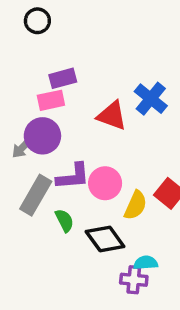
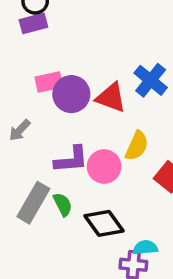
purple rectangle: (63, 78) -> (33, 23), moved
purple circle: (42, 136) -> (71, 94), moved
gray rectangle: (36, 195) -> (33, 203), moved
yellow semicircle: (136, 205) -> (137, 146), moved

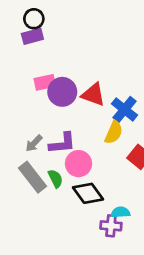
blue cross: (151, 80) -> (125, 109), moved
gray arrow: (20, 130) -> (34, 143), moved
pink circle: (104, 166) -> (78, 164), moved
gray rectangle: (33, 203) -> (32, 177), turned -68

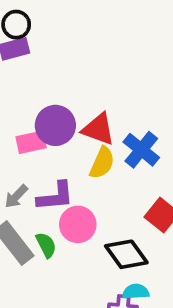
pink rectangle: (45, 82) -> (31, 142), moved
yellow semicircle: (114, 132) -> (102, 163), moved
black diamond: (88, 193) -> (126, 254), moved

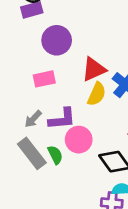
purple circle: (55, 125) -> (57, 40), moved
red triangle: (98, 129) -> (94, 69), turned -44

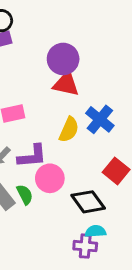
purple circle: (57, 40) -> (63, 59), moved
red triangle: (94, 69) -> (66, 84), moved, turned 36

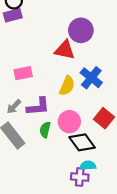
purple circle: (63, 59) -> (81, 30), moved
pink circle: (50, 178) -> (69, 122), moved
green semicircle: (25, 194) -> (45, 130), moved, turned -140

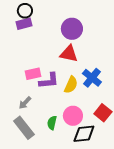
purple circle: (81, 30) -> (72, 29), moved
purple L-shape: (38, 107) -> (49, 81), moved
black diamond: (82, 142) -> (84, 134), turned -60

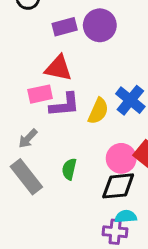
purple rectangle: (24, 24) -> (65, 27), moved
red triangle: (69, 54) -> (58, 68), moved
pink circle: (73, 116) -> (121, 158), moved

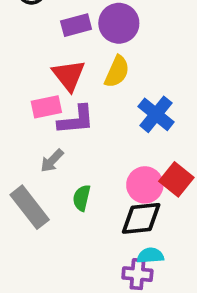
red triangle: (58, 68) -> (69, 75), turned 40
yellow semicircle: (98, 111) -> (117, 72), moved
gray arrow: (28, 138) -> (52, 161), moved

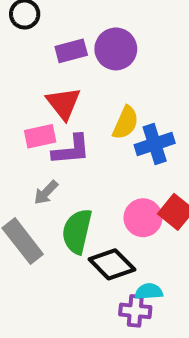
yellow semicircle: (117, 72) -> (126, 123), moved
blue cross: (156, 114) -> (155, 144), turned 33
green semicircle: (82, 198) -> (77, 231), size x1.6
black diamond: (141, 218) -> (112, 264), moved, turned 51

